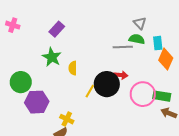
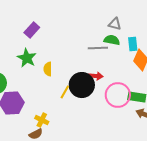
gray triangle: (140, 23) -> (115, 24), turned -32

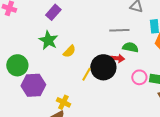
green semicircle: (112, 40) -> (130, 47), moved
yellow semicircle: (48, 69) -> (69, 51), turned -136
pink circle: (118, 95) -> (139, 77), size x0.6

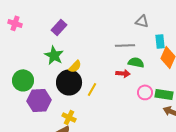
black circle: (103, 67) -> (69, 82), moved

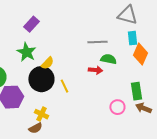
gray triangle: (142, 21) -> (127, 15), moved, size x1.5
yellow line: (92, 89) -> (64, 86), turned -56
pink circle: (145, 92) -> (117, 107), moved
green rectangle: (164, 94) -> (136, 91), turned 72

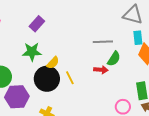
green star: (26, 52) -> (32, 52), turned -30
green semicircle: (108, 59) -> (114, 59), turned 112
yellow line: (64, 86) -> (70, 78), moved

